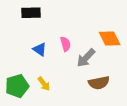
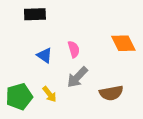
gray arrow: (86, 58) -> (77, 77), moved

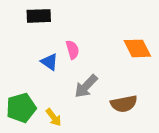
pink semicircle: (74, 49) -> (72, 50), moved
yellow arrow: (49, 94) -> (54, 117), moved

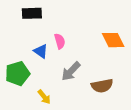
green pentagon: (21, 108) -> (17, 73), moved

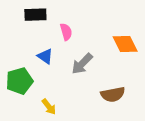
pink semicircle: (60, 41) -> (66, 32), moved
gray arrow: (71, 71) -> (82, 64), moved

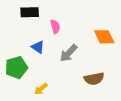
yellow arrow: (49, 107) -> (41, 89), turned 88

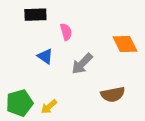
green pentagon: (16, 67) -> (19, 103), moved

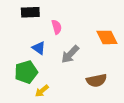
green pentagon: (19, 103) -> (26, 72), moved

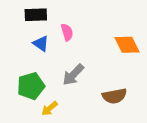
blue triangle: (39, 48) -> (41, 44), moved
gray arrow: (70, 54) -> (73, 75), moved

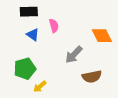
gray arrow: (73, 75) -> (74, 55), moved

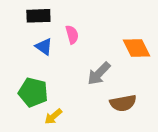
green pentagon: (25, 69) -> (33, 92), turned 30

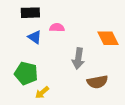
pink semicircle: (72, 35) -> (57, 28), turned -72
gray arrow: (99, 74) -> (78, 58), turned -36

